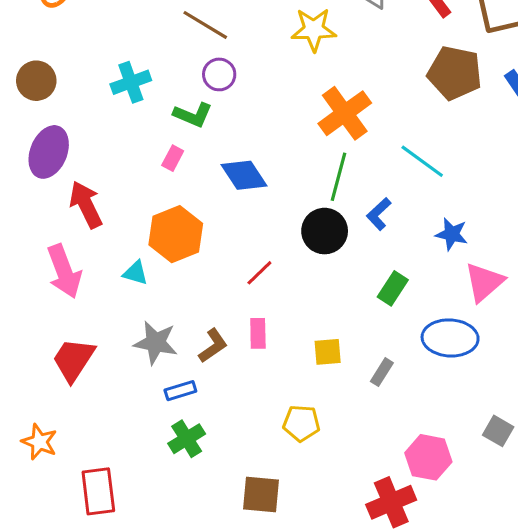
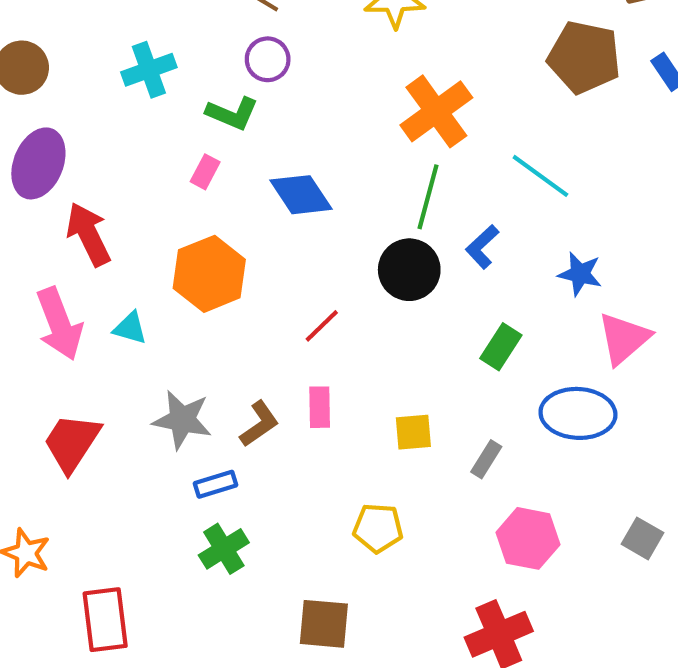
cyan triangle: (135, 273) -> (130, 328), moved
pink hexagon: (428, 457) -> (528, 538), moved

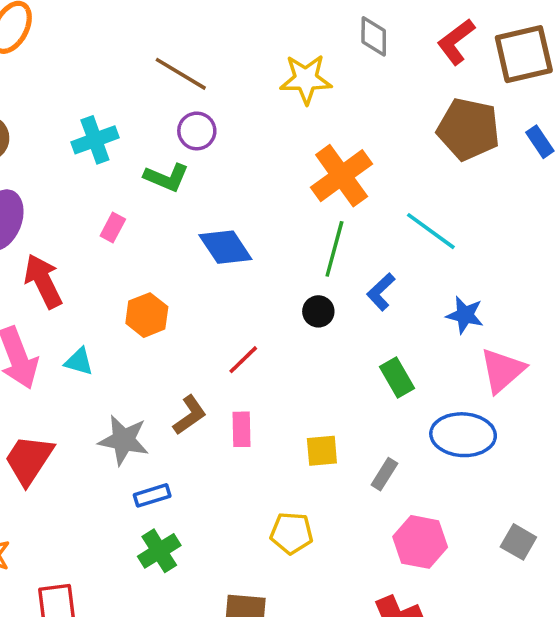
pink rectangle: (205, 172) -> (113, 227), moved
black circle: (409, 270) -> (318, 311), size x0.6
orange hexagon: (209, 274) -> (147, 315), size x0.7
green rectangle: (501, 347) -> (397, 378), turned -63
brown L-shape: (259, 424) -> (190, 415), moved

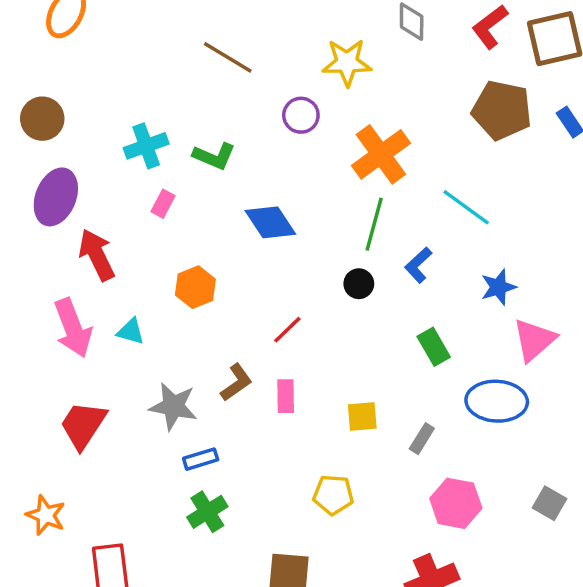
purple circle: (197, 131) -> (301, 115), moved
cyan cross: (95, 140) -> (146, 146), moved
blue star: (465, 315) -> (498, 287), turned -30

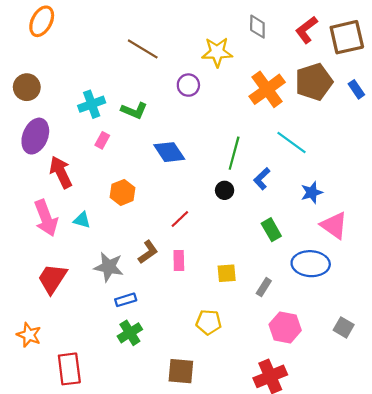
brown pentagon: (502, 110) -> (314, 82), turned -30
orange cross: (381, 154) -> (267, 89), moved
pink triangle: (534, 340) -> (334, 225), turned -44

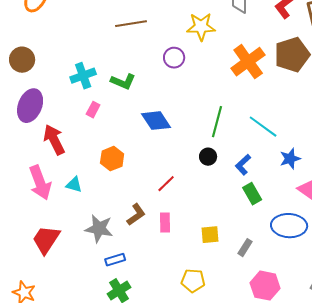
brown line: (143, 49) -> (131, 24), turned -40
cyan line: (292, 142) -> (263, 127), moved
blue L-shape: (262, 179) -> (243, 165), moved

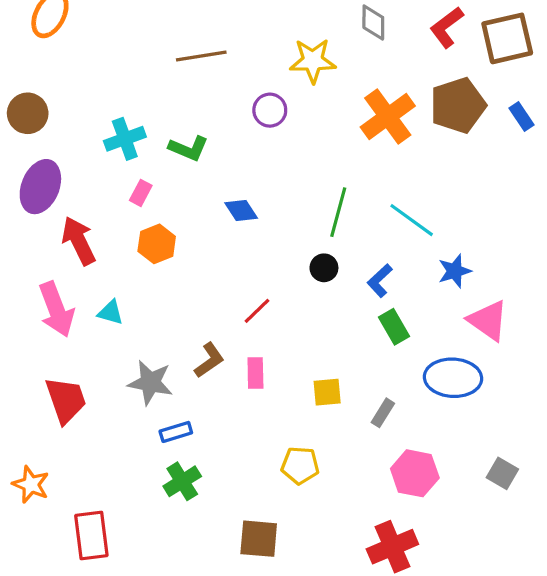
blue diamond: (156, 121) -> (241, 210), size x0.7
orange hexagon: (112, 159) -> (157, 244), moved
red trapezoid: (46, 240) -> (66, 400), turned 128

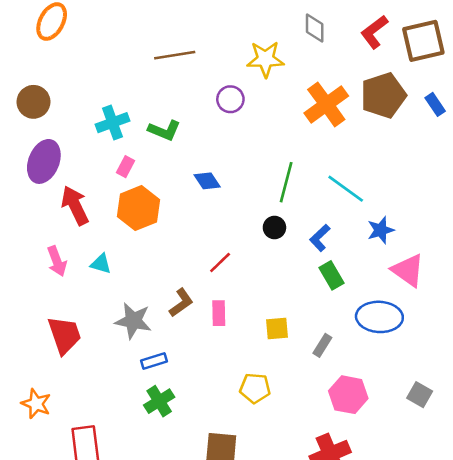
orange hexagon: (157, 244) -> (138, 208), size x1.4
pink arrow: (56, 309) -> (57, 261), size x0.7

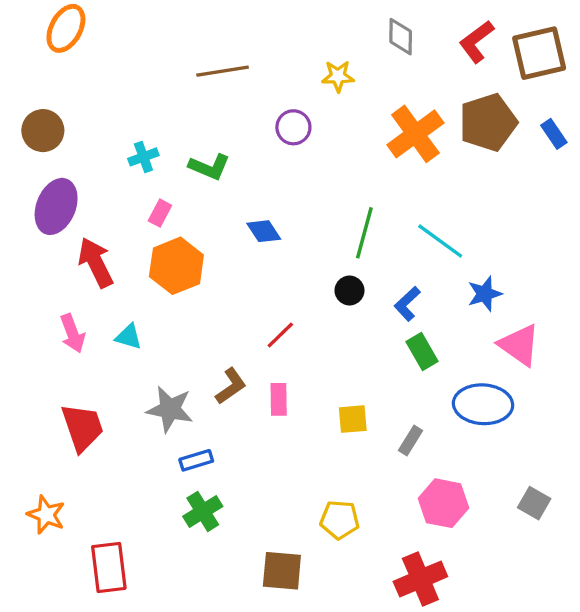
yellow star: (265, 59) -> (338, 76), size x0.7
cyan cross: (113, 123) -> (143, 157), size x0.7
yellow pentagon: (255, 388) -> (340, 520), moved

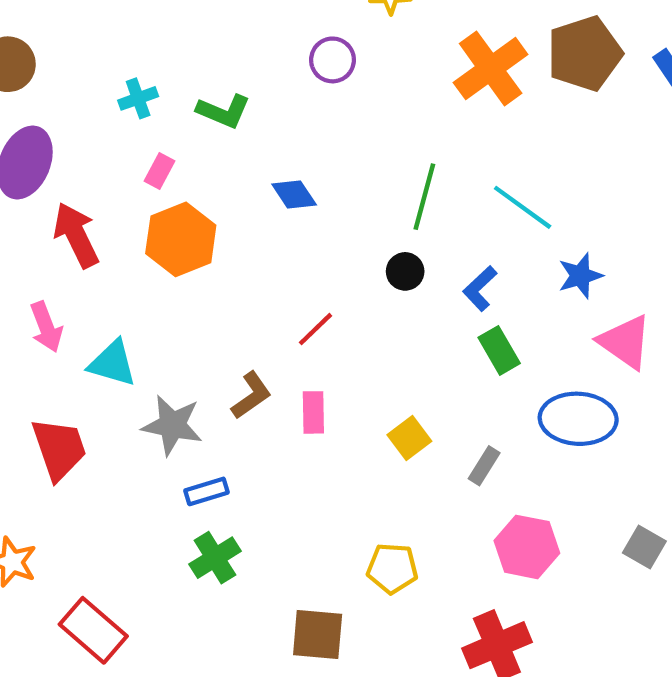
cyan triangle: (129, 337) -> (112, 363), moved, size x1.4
yellow square: (353, 419) -> (409, 438), turned -32
red rectangle: (109, 567) -> (93, 630), turned -42

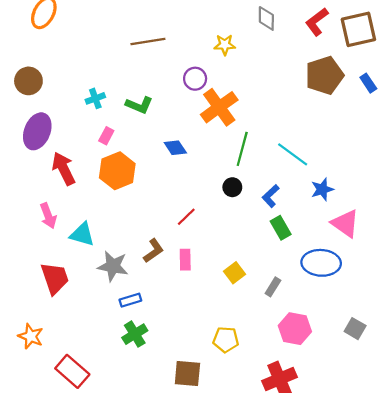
orange cross: (491, 68) -> (219, 107), moved

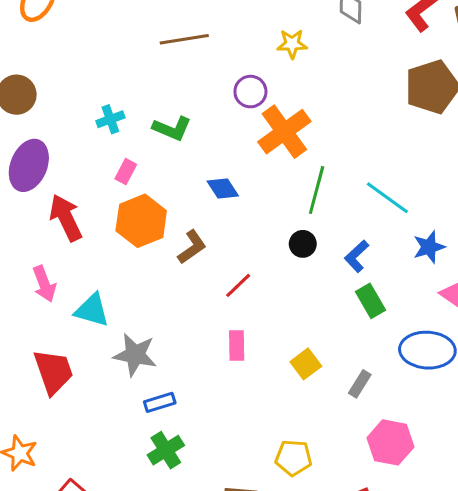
brown L-shape: (153, 251) -> (192, 247), moved

